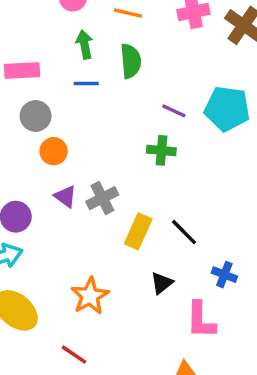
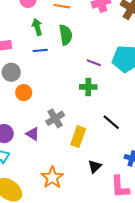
purple triangle: (65, 196) -> (33, 134), moved
black line: (184, 232) -> (111, 122), moved

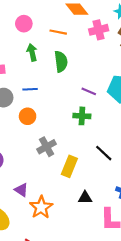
blue line: (40, 50) -> (30, 89), moved
orange circle: (24, 93) -> (28, 116), moved
purple triangle: (33, 134) -> (21, 190), moved
black triangle: (95, 166) -> (85, 198), turned 40

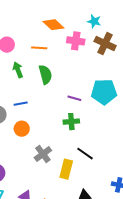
pink cross: (99, 30) -> (76, 41), turned 30
black line: (104, 153) -> (85, 154), moved

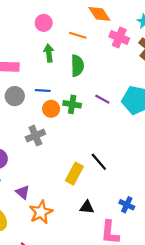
green cross: (71, 122) -> (72, 104), moved
orange circle: (22, 129) -> (51, 109), moved
gray cross: (43, 154) -> (35, 136), moved

